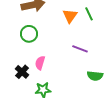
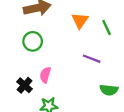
green line: (89, 14) -> (107, 27), moved

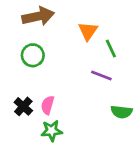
green line: (107, 27) -> (111, 49), moved
pink semicircle: (45, 75) -> (48, 105), moved

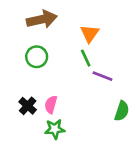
green line: (111, 49) -> (86, 58), moved
green semicircle: (122, 112) -> (122, 111), turned -78

